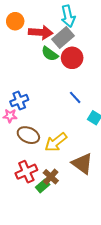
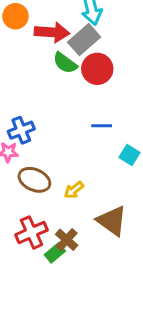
blue line: (75, 97) -> (102, 126), turned -48
yellow arrow: (56, 142) -> (74, 190), size x0.6

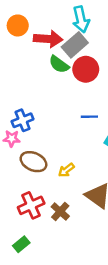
green rectangle: (55, 253) -> (21, 244), moved

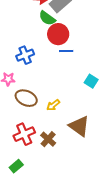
red circle: (86, 69) -> (58, 34), moved
blue line: (89, 117) -> (66, 51), moved
blue cross: (23, 120) -> (25, 55), moved

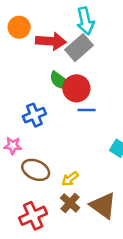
green semicircle: (47, 18) -> (60, 81), moved
brown cross: (48, 139) -> (70, 203), moved

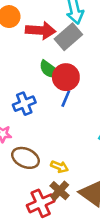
blue line: (87, 110) -> (66, 99), moved, turned -66
yellow arrow: (70, 179) -> (60, 167), turned -120
red cross: (33, 216) -> (41, 203), moved

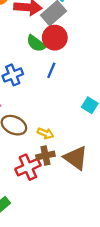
red circle: (66, 77) -> (55, 38), moved
brown cross: (60, 191) -> (45, 156), turned 36

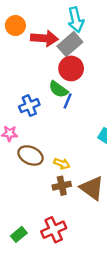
green semicircle: (36, 43) -> (58, 89), moved
red cross: (28, 167) -> (54, 230), moved

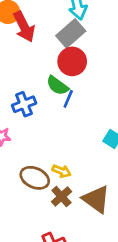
red arrow: (44, 38) -> (24, 27), moved, turned 60
brown ellipse: (30, 155) -> (35, 178), moved
brown cross: (62, 186) -> (61, 197), turned -30

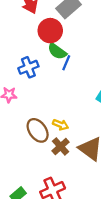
red circle: (72, 61) -> (50, 31), moved
brown ellipse: (35, 178) -> (38, 130), turned 30

